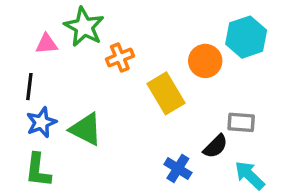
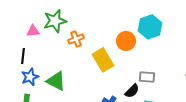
green star: (84, 27) -> (55, 21), turned 30

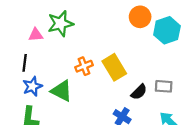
orange cross: (76, 39) -> (84, 66), moved
orange circle: (126, 41) -> (140, 17), moved
black semicircle: (132, 91) -> (139, 92), moved

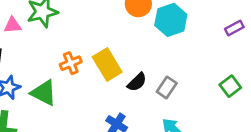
gray rectangle: (164, 86) -> (167, 87), turned -60
black semicircle: (139, 92) -> (137, 82), moved

